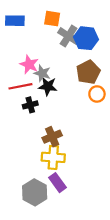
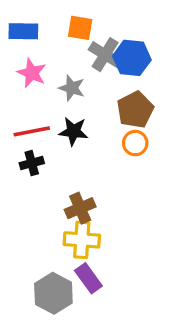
pink star: (29, 64) -> (32, 73), moved
gray star: (42, 73) -> (72, 88), moved
orange circle: (97, 94) -> (135, 143), moved
black cross: (30, 105) -> (32, 163), moved

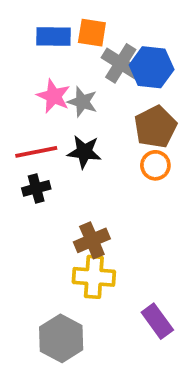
blue rectangle: (23, 31) -> (53, 36), moved
pink star: (32, 73) -> (53, 96), moved
purple rectangle: (88, 278) -> (157, 321), moved

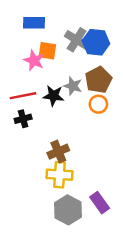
orange square: (92, 33) -> (47, 51), moved
gray star: (82, 102) -> (73, 86), moved
gray hexagon: (61, 338) -> (68, 210), moved

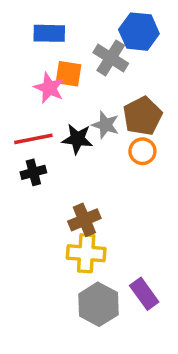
blue hexagon: (96, 42) -> (139, 32), moved

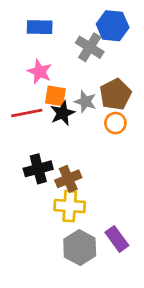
orange square: (69, 74) -> (55, 96), moved
black star: (77, 139) -> (63, 113), turned -30
black cross: (33, 172) -> (38, 169), moved, size x1.4

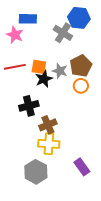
pink star: (40, 72) -> (15, 35), moved
red line: (27, 113) -> (15, 67), moved
black cross: (38, 169) -> (29, 106), moved
gray hexagon: (80, 248) -> (36, 172), moved

